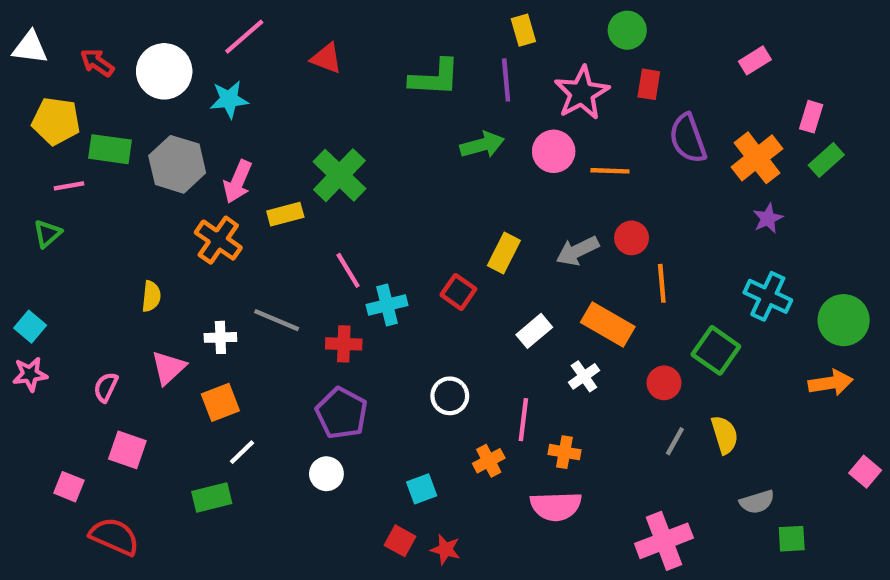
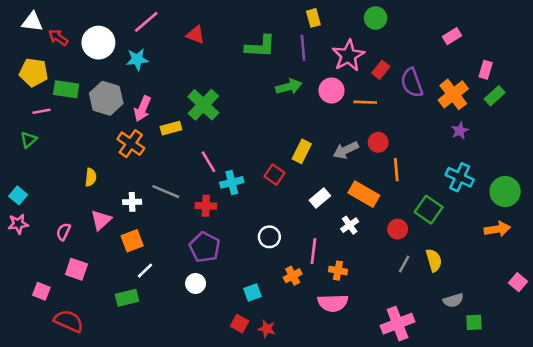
white triangle: (30, 47) -> (32, 22), moved
red rectangle: (649, 84) -> (381, 70), moved, turned 30

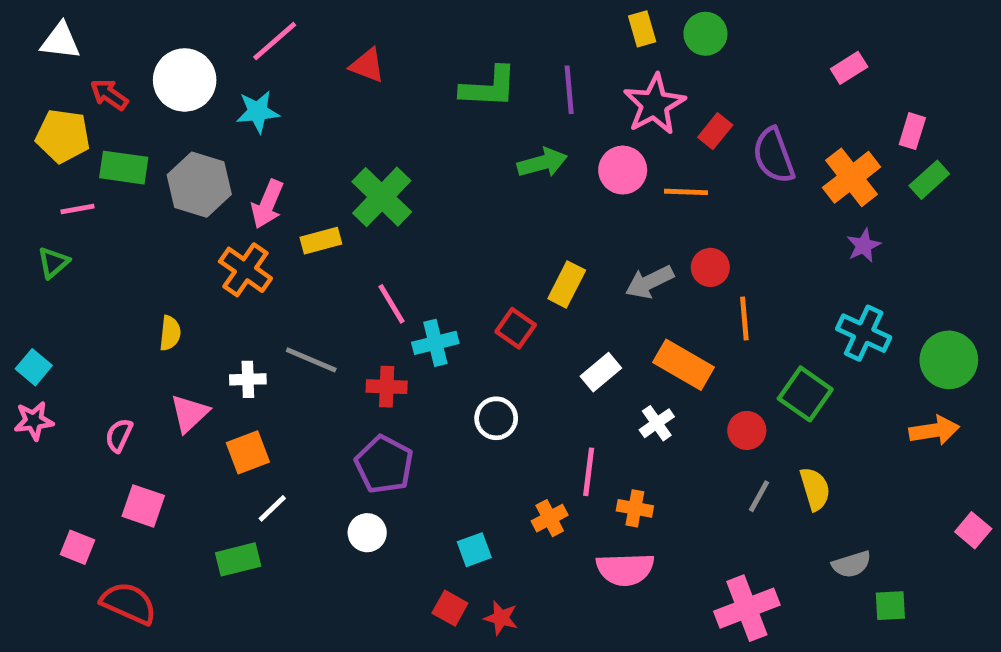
yellow rectangle: (313, 18) -> (642, 29), moved
red arrow: (58, 37) -> (109, 95), moved
white circle: (269, 237) -> (496, 418), moved

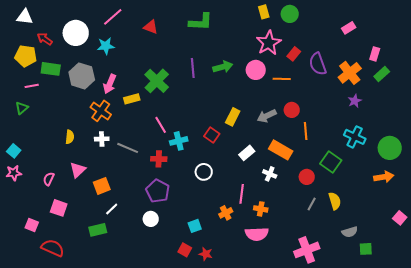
green L-shape: (489, 87) -> (201, 22), moved
purple line: (569, 90) -> (193, 68), moved
white cross: (248, 379) -> (102, 139), moved
white cross: (657, 423) -> (270, 174), turned -32

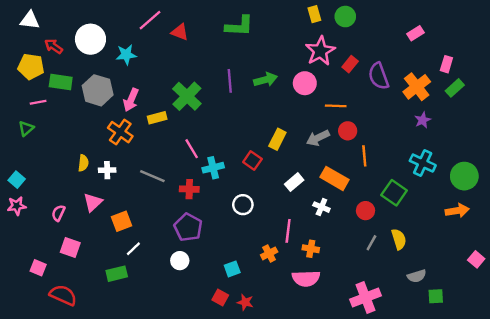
pink line: (113, 17) -> (150, 20), moved
orange line: (282, 79) -> (336, 106), moved
white cross: (102, 139) -> (107, 170), moved

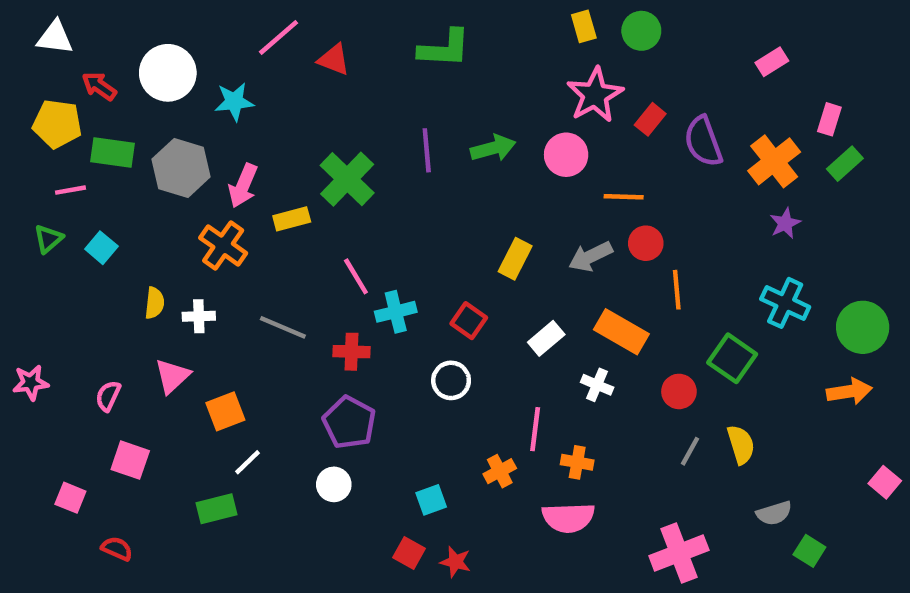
red square: (252, 161) -> (469, 321), moved
cyan square: (17, 180) -> (101, 248), moved
red semicircle: (63, 295) -> (117, 549), size x0.6
green square: (436, 296) -> (809, 551), turned 35

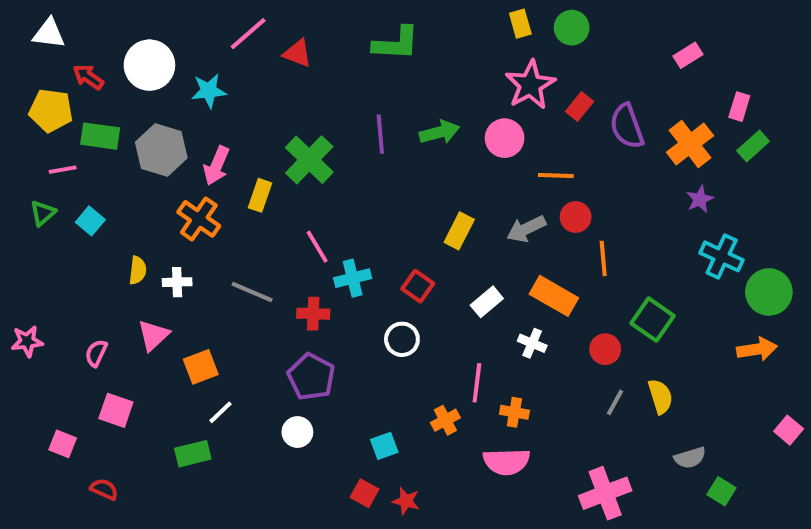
yellow rectangle: (292, 219) -> (260, 195), turned -56
cyan cross: (785, 303) -> (722, 256), moved

